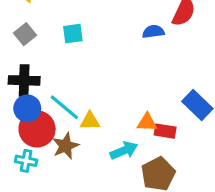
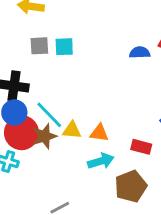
gray square: (25, 34) -> (39, 46), moved, turned 30
orange triangle: (147, 122) -> (99, 133), moved
brown star: (65, 146) -> (44, 136), moved

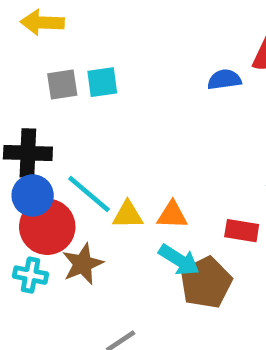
brown star: (44, 136) -> (83, 264), moved
cyan arrow: (101, 161) -> (179, 260), turned 55
brown pentagon: (131, 186) -> (206, 283), moved

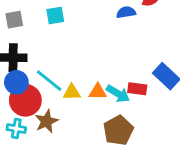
gray square: (62, 85) -> (14, 20), moved
red rectangle: (242, 231) -> (137, 89), moved
cyan arrow: (179, 260) -> (118, 94), moved

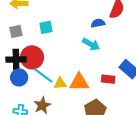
orange triangle: (98, 92) -> (79, 82), size x1.5
cyan arrow: (118, 94) -> (91, 44), moved
red circle: (25, 100) -> (32, 57), moved

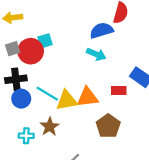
blue semicircle: (98, 23) -> (101, 30), size x1.5
red circle: (32, 57) -> (31, 51), moved
yellow triangle: (60, 83) -> (67, 100), size x1.5

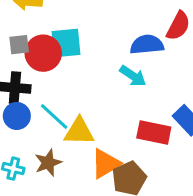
cyan square: (45, 41) -> (66, 43), size x1.5
red rectangle: (119, 91) -> (154, 133), size x1.5
orange triangle: (87, 97) -> (106, 164), moved, turned -35

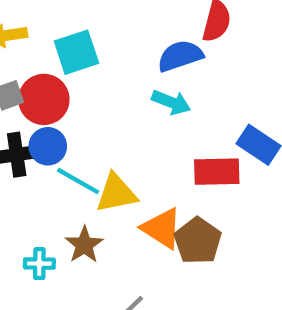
cyan square: (66, 43) -> (76, 52), moved
blue circle: (17, 116) -> (48, 146), moved
orange triangle: (106, 164) -> (162, 228), turned -44

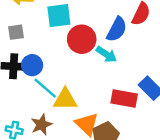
blue semicircle: (180, 56) -> (117, 29), turned 125
red circle: (44, 99) -> (82, 39), moved

